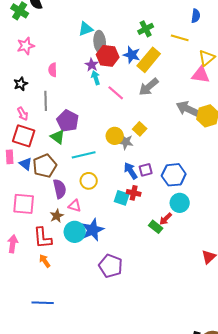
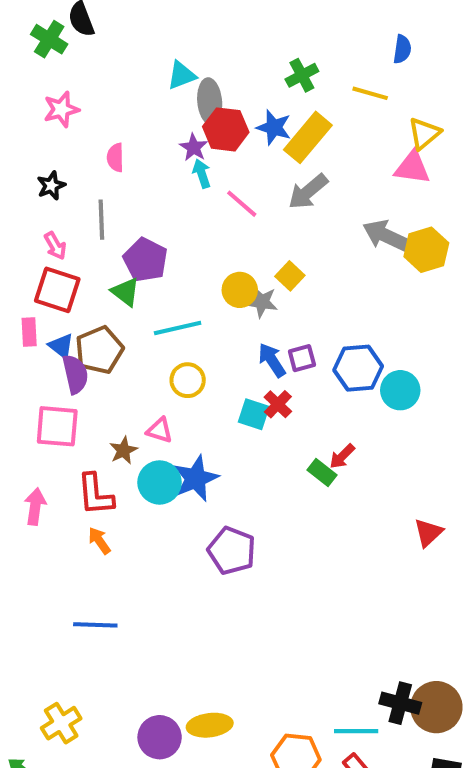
purple semicircle: (60, 189) -> (75, 374), moved
red cross: (134, 193) -> (278, 404), turned 32
cyan circle: (180, 203) -> (400, 390), moved

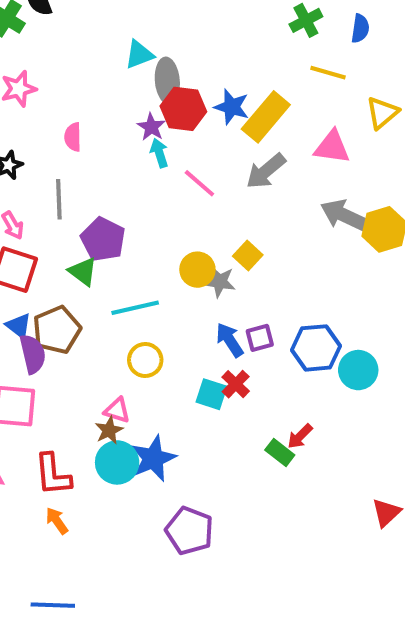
green cross: (302, 75) -> (306, 20), moved
pink triangle: (412, 168) -> (332, 147), moved
brown star: (123, 450) -> (109, 430), moved

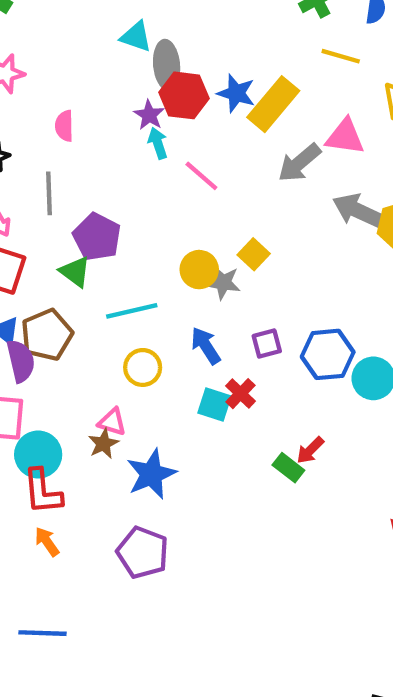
cyan triangle: (139, 55) -> (136, 37), turned 40
gray arrow: (266, 171) -> (299, 163), moved
blue arrow: (230, 340) -> (206, 346), moved
cyan circle: (117, 462) -> (38, 455), moved
purple pentagon: (189, 531) -> (143, 553), moved

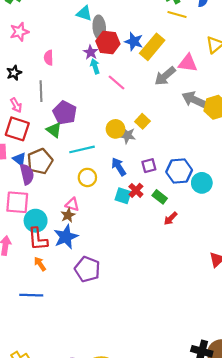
yellow line: (341, 56) -> (177, 14), moved
green rectangle: (288, 468) -> (160, 197), moved
blue star: (151, 474) -> (66, 237), moved
blue line: (42, 633) -> (31, 295), moved

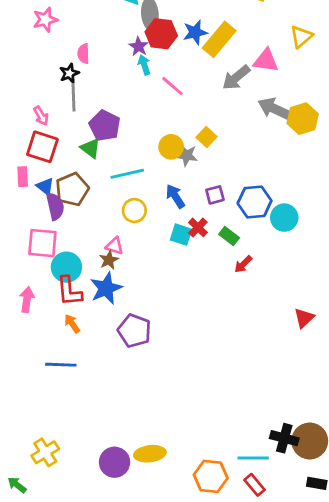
blue star: (134, 41) -> (195, 32), turned -30
black star: (14, 73) -> (69, 73), moved

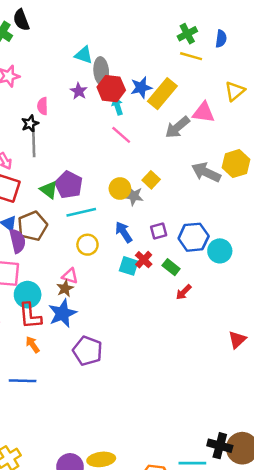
purple star: (139, 46) -> (79, 91), moved
cyan arrow: (144, 65) -> (117, 106), moved
gray arrow: (274, 109) -> (206, 172), moved
purple pentagon: (105, 126) -> (69, 185), moved

